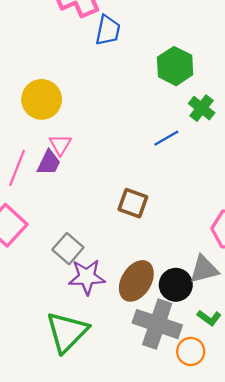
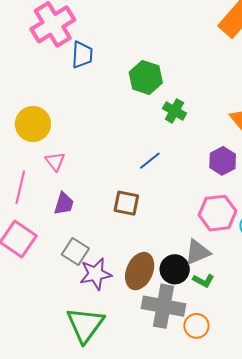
blue line: (166, 138) -> (150, 161), moved
purple trapezoid: (49, 163) -> (64, 204), moved
green L-shape: (209, 318) -> (203, 281), moved

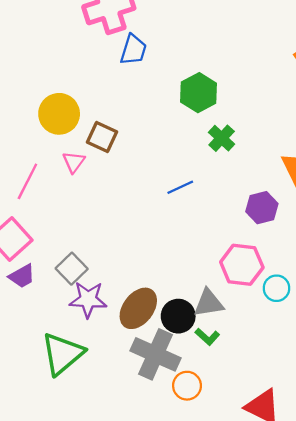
brown square: (126, 203) -> (102, 137), moved
purple trapezoid: (64, 204) -> (22, 276), moved, turned 30

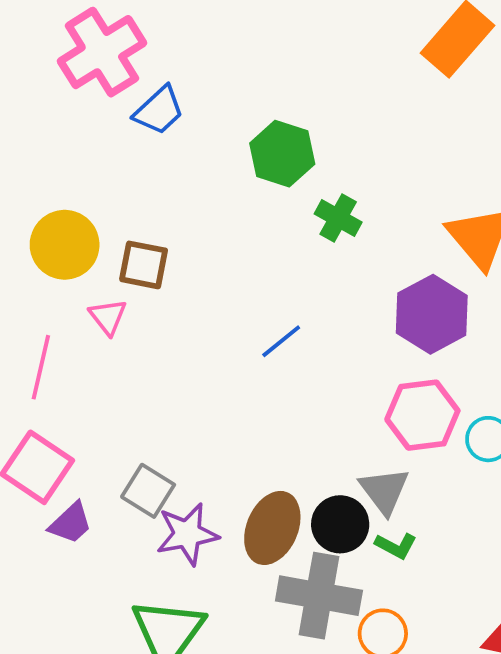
blue trapezoid: (133, 50) -> (159, 110), turned 44
blue line: (180, 187) -> (281, 341), moved
purple hexagon: (262, 208) -> (432, 314), size x1.4
gray triangle: (209, 303) -> (384, 491), turned -44

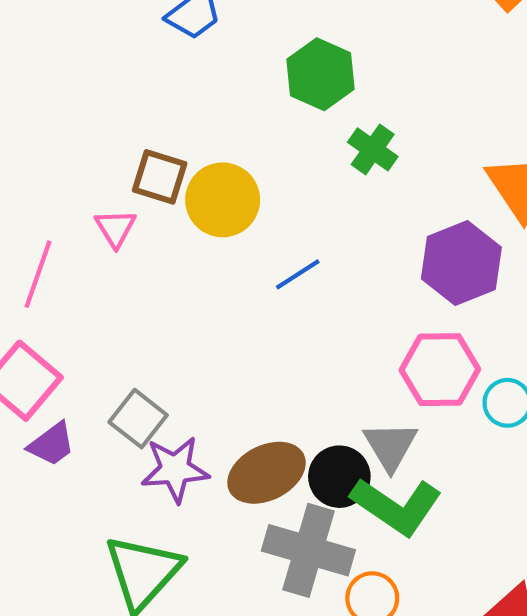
yellow circle: (65, 245) -> (223, 200), moved
brown ellipse: (272, 528) -> (267, 473), turned 34
green L-shape: (396, 546) -> (396, 506), size x2.0

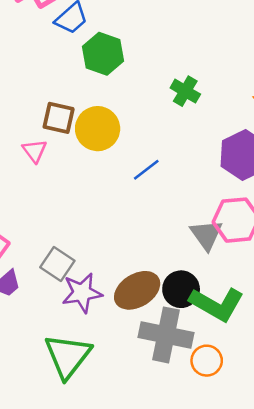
green hexagon: (320, 74) -> (103, 54), moved
gray triangle: (390, 446) -> (206, 235), moved

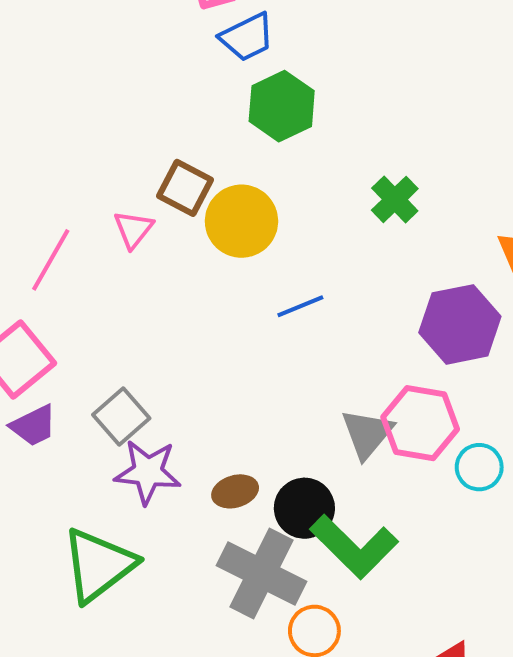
brown ellipse: (137, 290) -> (235, 491), size x0.6

